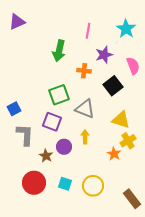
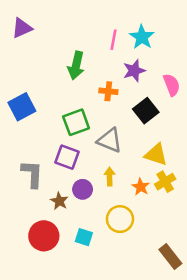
cyan star: (126, 29) -> (142, 37), moved
blue square: (14, 109) -> (22, 107), moved, size x1.5
orange star: (114, 154) -> (141, 187), moved
yellow circle: (93, 186) -> (120, 219), moved

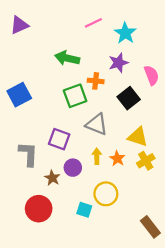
pink line: (114, 40) -> (93, 23), moved, turned 54
green arrow: (76, 65) -> (67, 58), turned 90
green square: (76, 122) -> (75, 96), moved
orange star: (141, 187) -> (117, 158), moved
cyan square: (84, 237) -> (84, 210), moved

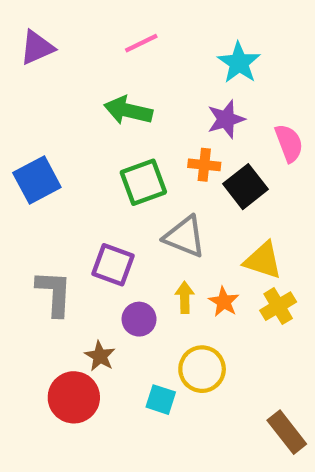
pink line: (93, 23) -> (141, 43), moved
orange cross: (96, 81) -> (204, 165), moved
brown star: (52, 178) -> (100, 356), moved

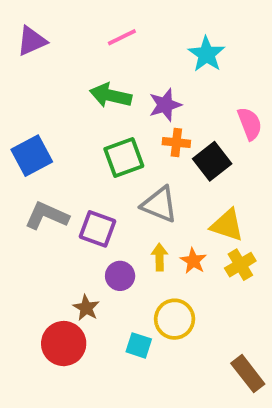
purple star: (226, 119) -> (165, 105), moved
gray L-shape: (54, 293) -> (47, 216), moved, turned -69

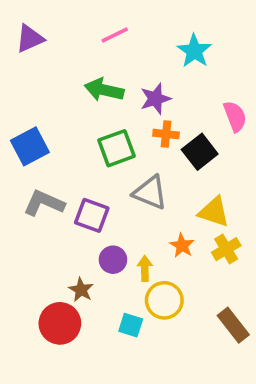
yellow arrow: (159, 257) -> (145, 269), moved
brown rectangle: (248, 374) -> (233, 325), moved

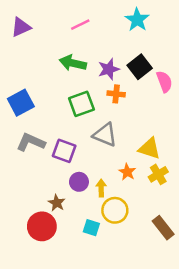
cyan star: (194, 51) -> (137, 20), moved
black square: (200, 152) -> (140, 67), moved

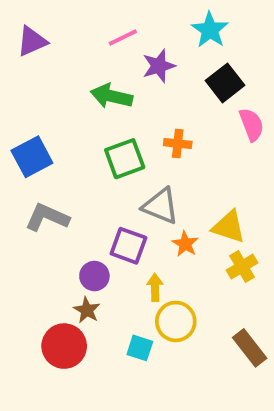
black square: (140, 67) -> (225, 83), moved
purple star: (109, 69) -> (159, 66), moved
purple square: (64, 151) -> (128, 246), moved
orange star: (127, 172) -> (185, 244), moved
purple circle: (79, 182) -> (94, 276), moved

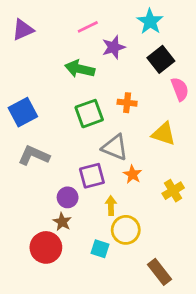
yellow triangle: (229, 227) -> (164, 134), moved
purple square: (128, 246) -> (92, 176), turned -35
brown rectangle: (250, 348) -> (160, 272), moved

